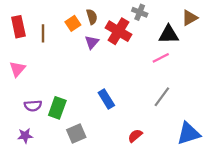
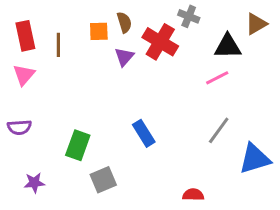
orange square: (73, 23) -> (99, 31), turned 32
pink triangle: (17, 69) -> (24, 75), moved
purple semicircle: (33, 106) -> (19, 127), moved
blue triangle: (189, 133) -> (255, 159), moved
red semicircle: (135, 136) -> (193, 195), moved, turned 40

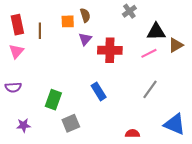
gray cross: (189, 16) -> (129, 11), turned 32
brown triangle: (256, 24) -> (176, 45), moved
red cross: (160, 42) -> (110, 50), moved, turned -30
blue triangle: (255, 159) -> (175, 124), moved, turned 40

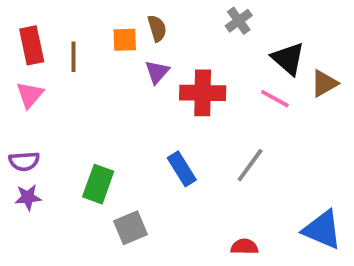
black triangle: (156, 32) -> (288, 59), turned 42
pink line: (149, 53) -> (275, 99), turned 56
gray line: (150, 89) -> (250, 165), moved
purple star: (24, 125) -> (28, 197), moved

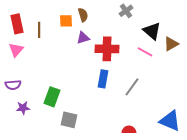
purple triangle: (157, 72) -> (83, 38), turned 32
blue rectangle: (182, 169) -> (103, 79), moved, turned 42
purple star: (28, 197) -> (23, 108), moved
gray square: (130, 228) -> (69, 120), turned 36

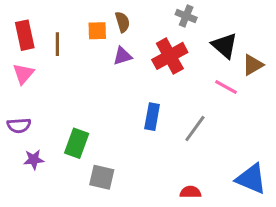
gray cross: (126, 11) -> (186, 16), turned -32
red cross: (107, 49) -> (170, 56), moved, turned -30
pink line: (145, 52) -> (226, 87), moved

